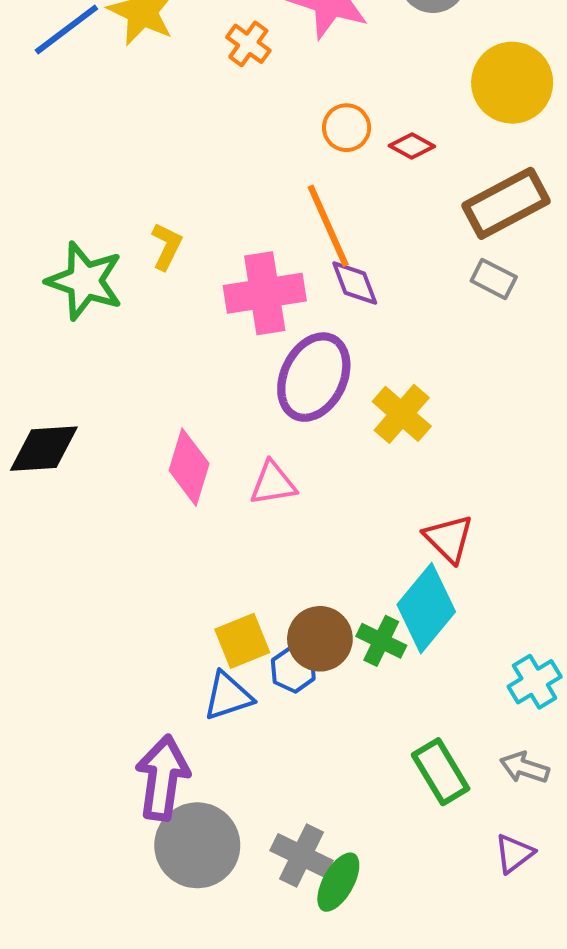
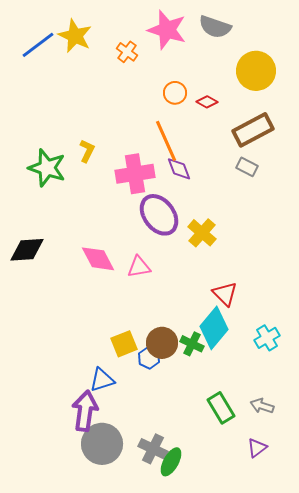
purple ellipse: (314, 377) -> (159, 215), turned -63
pink diamond: (189, 467) -> (98, 259), turned -45
cyan cross: (535, 682) -> (267, 338), moved
blue triangle: (228, 696) -> (102, 380), moved

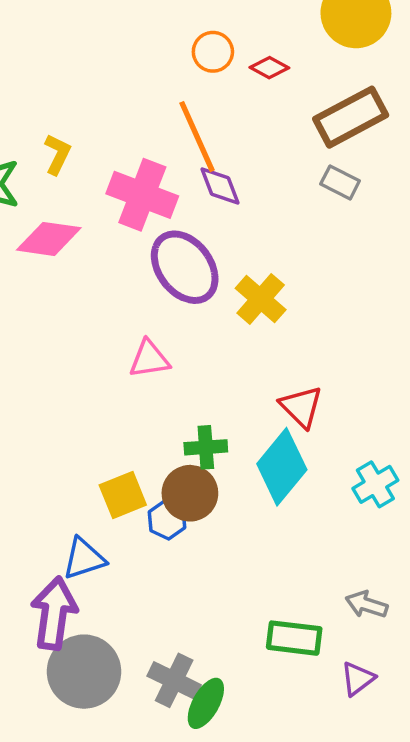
pink cross: (135, 174) -> (142, 195), turned 30
pink diamond: (98, 259) -> (49, 239), moved, turned -54
green cross: (192, 344) -> (206, 447), moved, turned -30
green rectangle: (221, 408) -> (294, 638), moved, turned -52

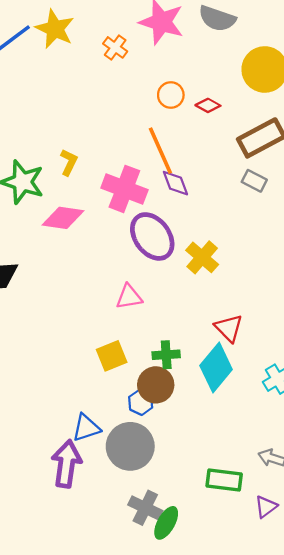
yellow square: (123, 495) -> (112, 356), moved
gray circle: (84, 672) -> (130, 446), moved

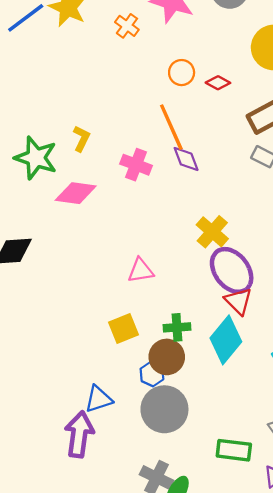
pink cross: (124, 189) -> (136, 165), size x0.7
purple ellipse: (152, 236) -> (232, 270), moved
gray circle: (130, 446) -> (164, 409), moved

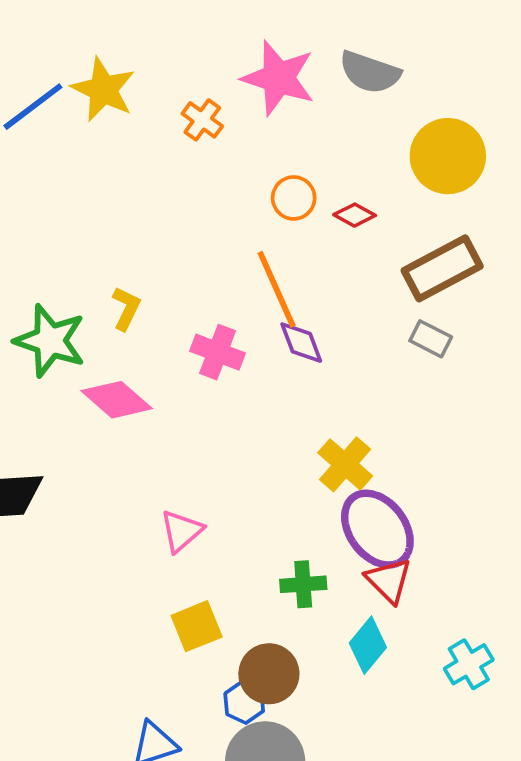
pink diamond: (76, 193) -> (117, 400), turned 33
pink triangle: (141, 270) -> (181, 531), moved, turned -32
green cross: (177, 327) -> (303, 584), moved
cyan diamond: (226, 340) -> (368, 645), size x0.7

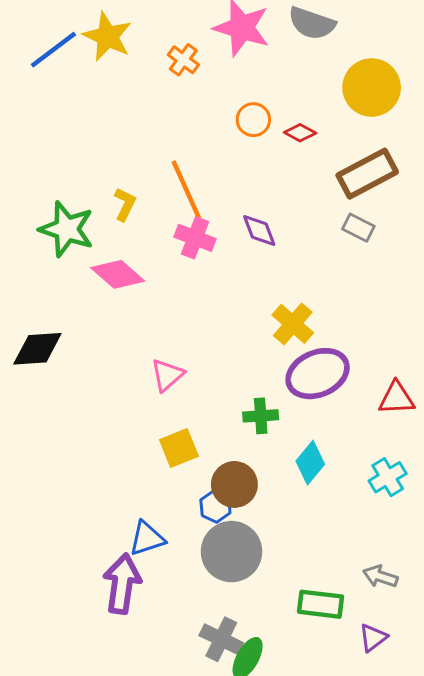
orange line: (277, 289) -> (186, 190), moved
purple ellipse: (377, 529) -> (318, 374), turned -76
red triangle: (389, 580) -> (396, 398), moved, turned -48

